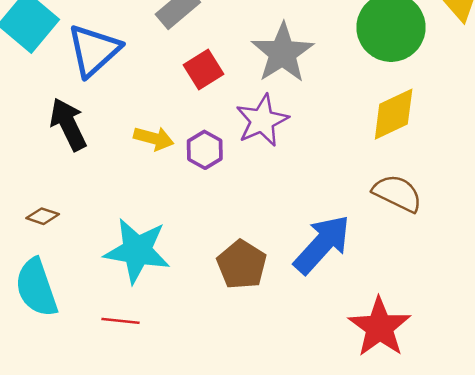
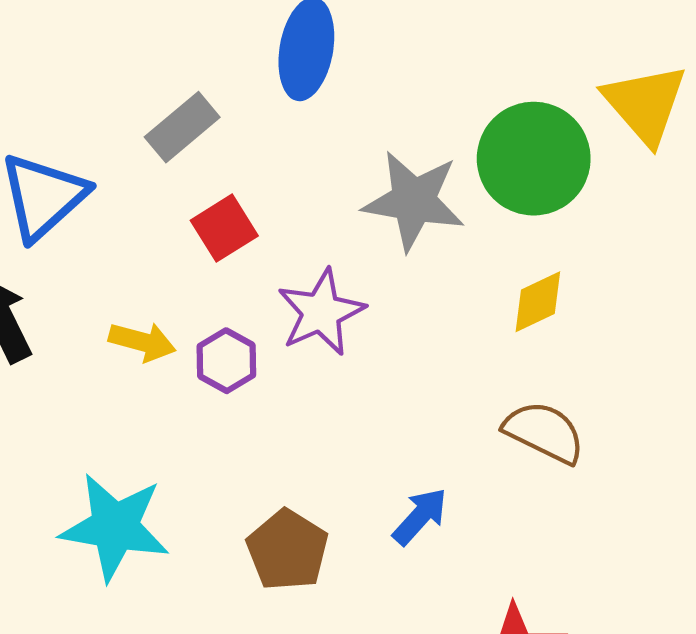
gray star: (283, 53) -> (414, 201), moved, turned -30
yellow diamond: (394, 114) -> (538, 302), size x0.7
blue arrow: (322, 244) -> (420, 516), size x0.6

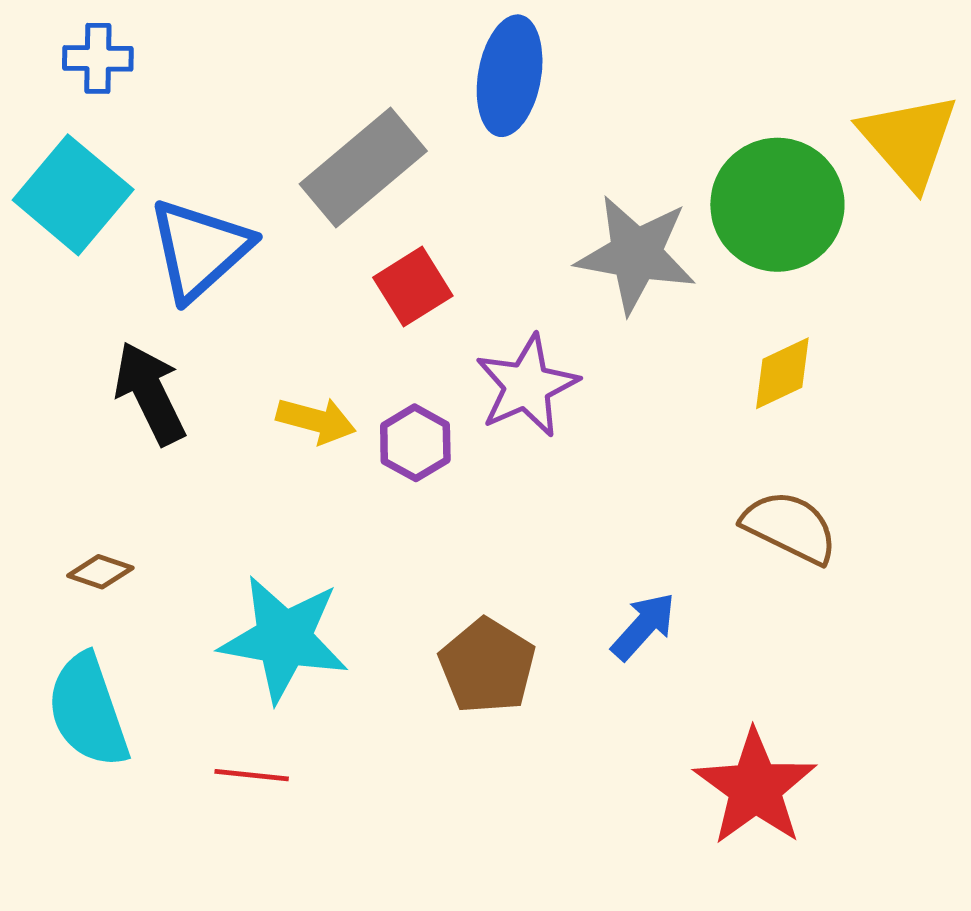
gray rectangle: (182, 127) -> (363, 167), size x1.4

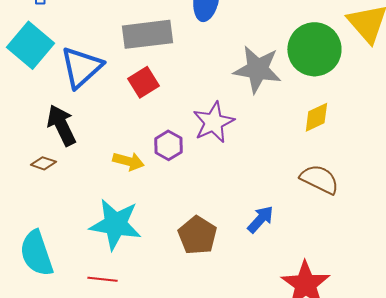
gray rectangle: (363, 167) -> (147, 34), turned 33
red square: (413, 287) -> (143, 82), moved
yellow arrow: (316, 420) -> (128, 161), moved
brown diamond: (100, 572) -> (43, 163), moved

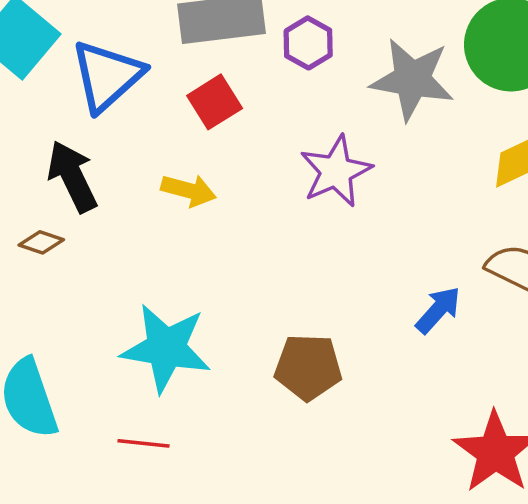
purple hexagon: (168, 145) -> (308, 43), moved
yellow arrow: (128, 161) -> (189, 190), moved
blue arrow: (260, 219) -> (438, 310), moved
brown pentagon: (197, 235) -> (308, 367), turned -30

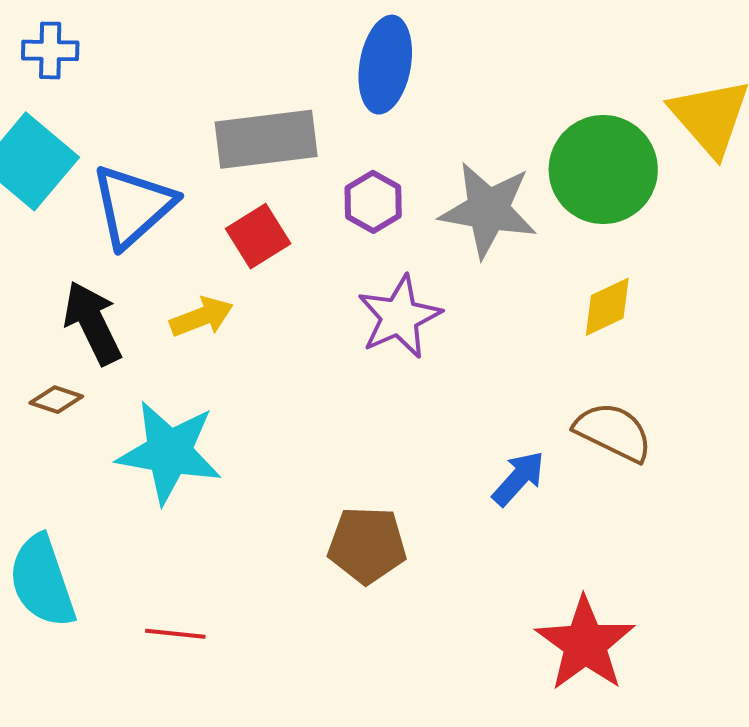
purple hexagon: (308, 43) -> (373, 202), moved
yellow arrow: (189, 190) -> (202, 317), moved, turned -36
cyan star: (166, 348) -> (169, 452), moved

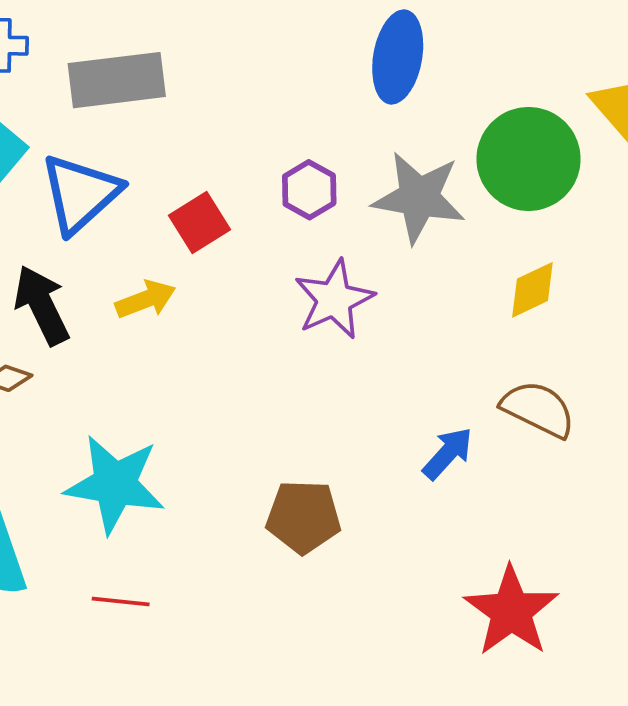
blue ellipse: (385, 65) -> (398, 57), moved
gray rectangle: (266, 139) -> (117, 80), moved
cyan star: (169, 452) -> (115, 484), moved

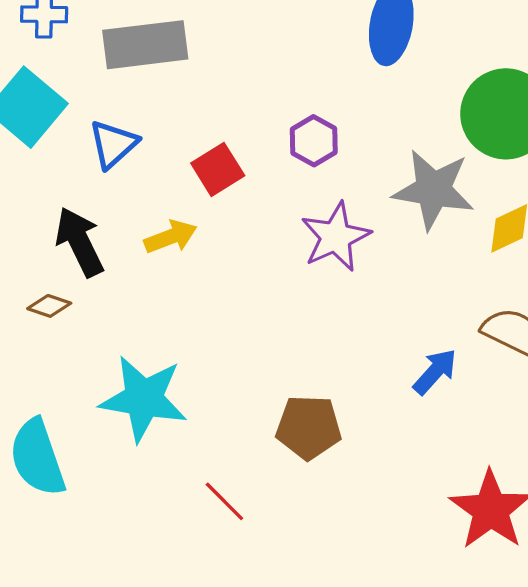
blue triangle: (80, 194) -> (113, 144), size x0.7
gray star: (419, 197) -> (433, 190), moved
red line: (121, 601) -> (224, 501), moved, turned 39

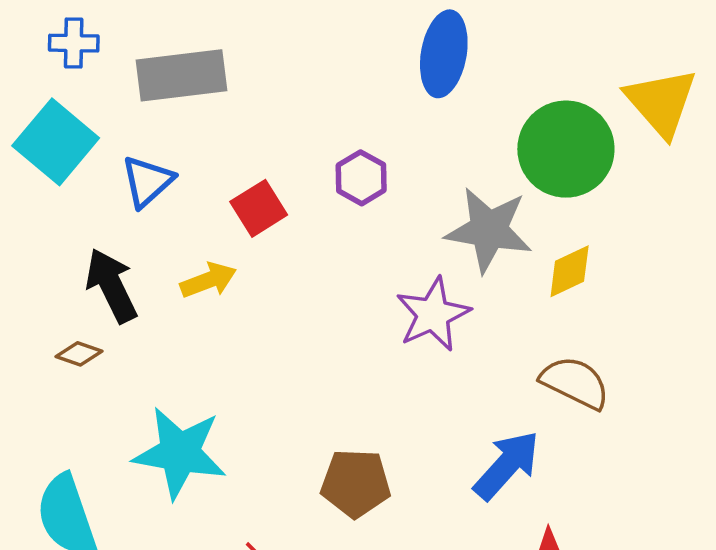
purple star: (336, 237) -> (433, 314), moved
blue arrow: (435, 372) -> (507, 465), moved, size x1.4

